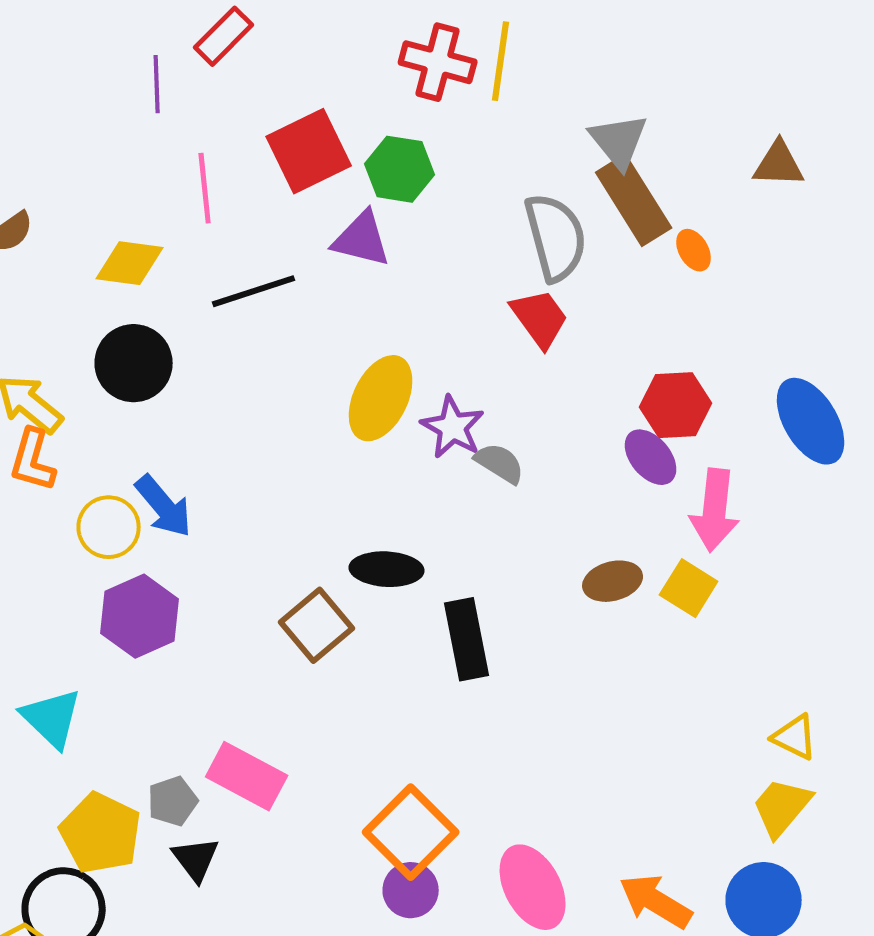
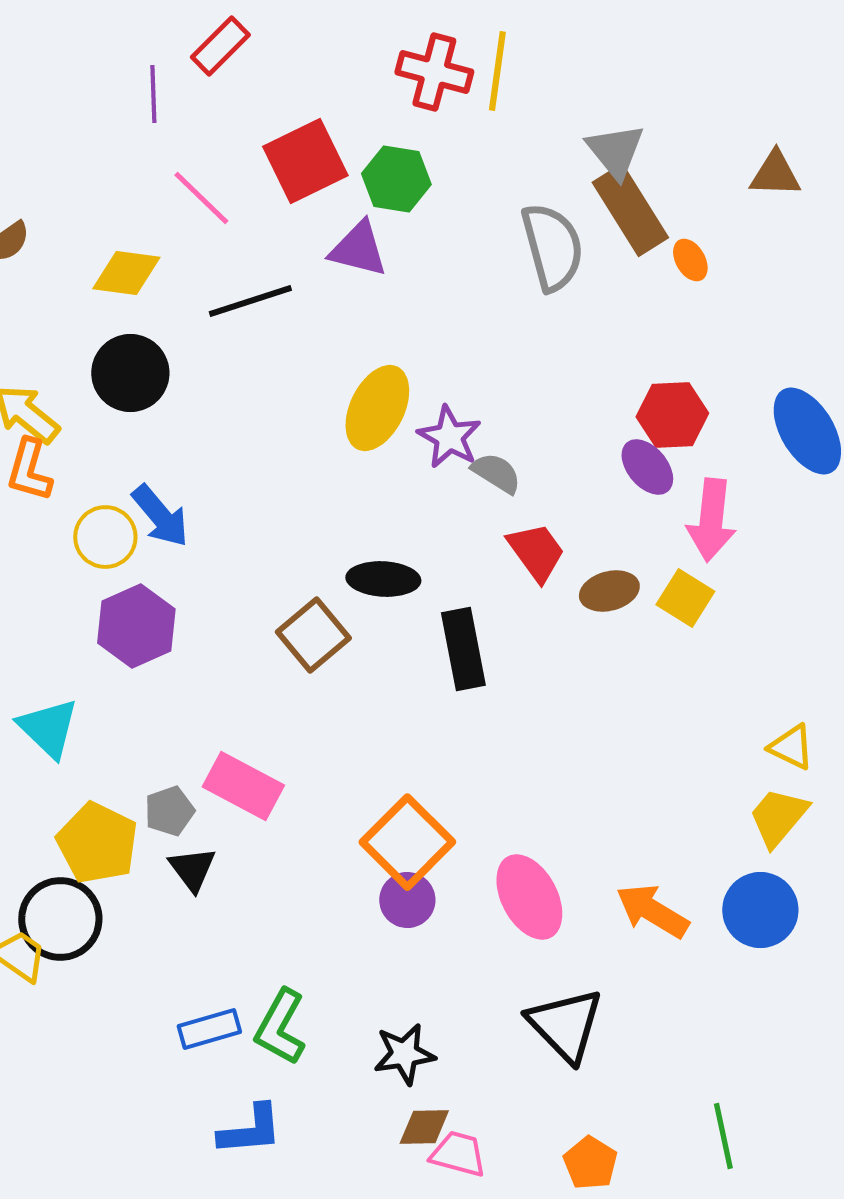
pink line: (205, 188) -> (201, 198), turned -40
red trapezoid: (540, 318) -> (536, 552), moved

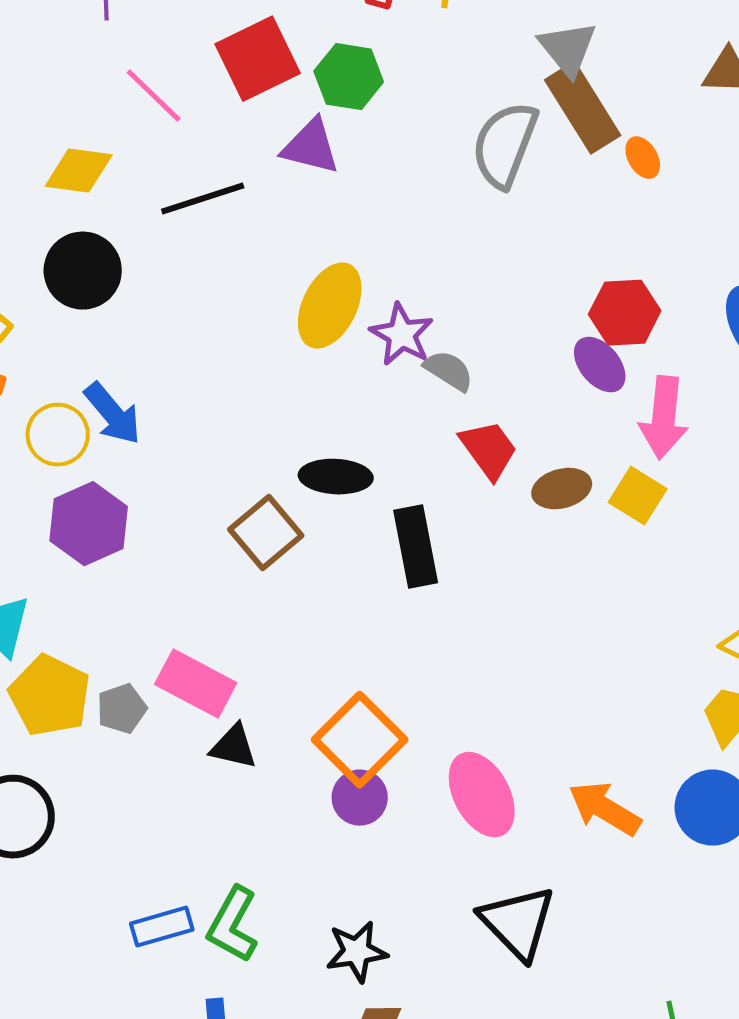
gray semicircle: (552, 247) -> (505, 145), turned -144
yellow pentagon: (97, 843) -> (50, 696), moved
black triangle: (192, 869) -> (234, 747), moved, turned -40

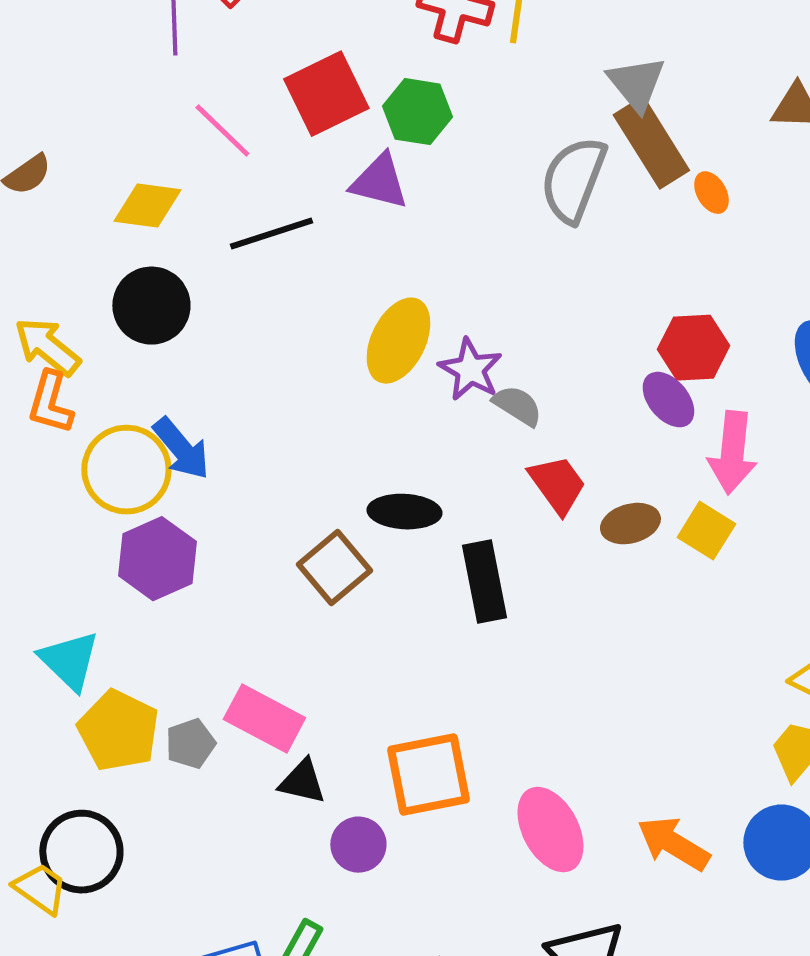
yellow circle: (58, 435) -> (126, 470), size x1.4
orange square: (360, 740) -> (428, 775), turned 34
purple circle: (360, 798) -> (358, 845), moved

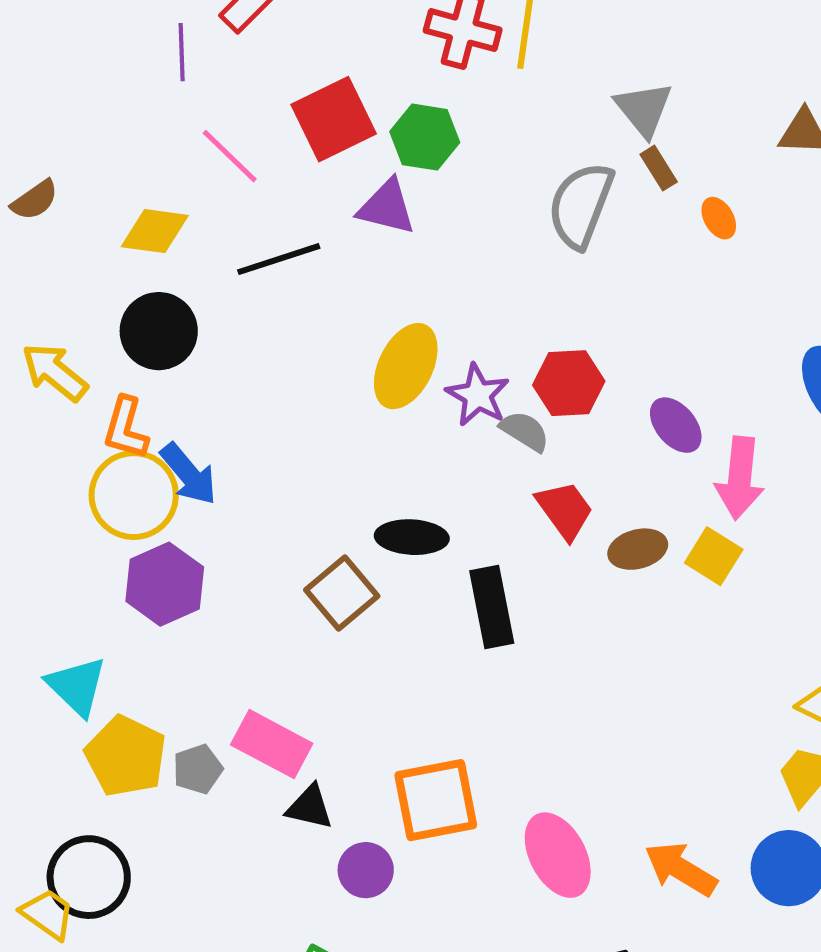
brown rectangle: (651, 143) -> (659, 168), size x0.5
red hexagon: (693, 348) -> (569, 383), moved
orange L-shape: (50, 403) -> (126, 428), moved

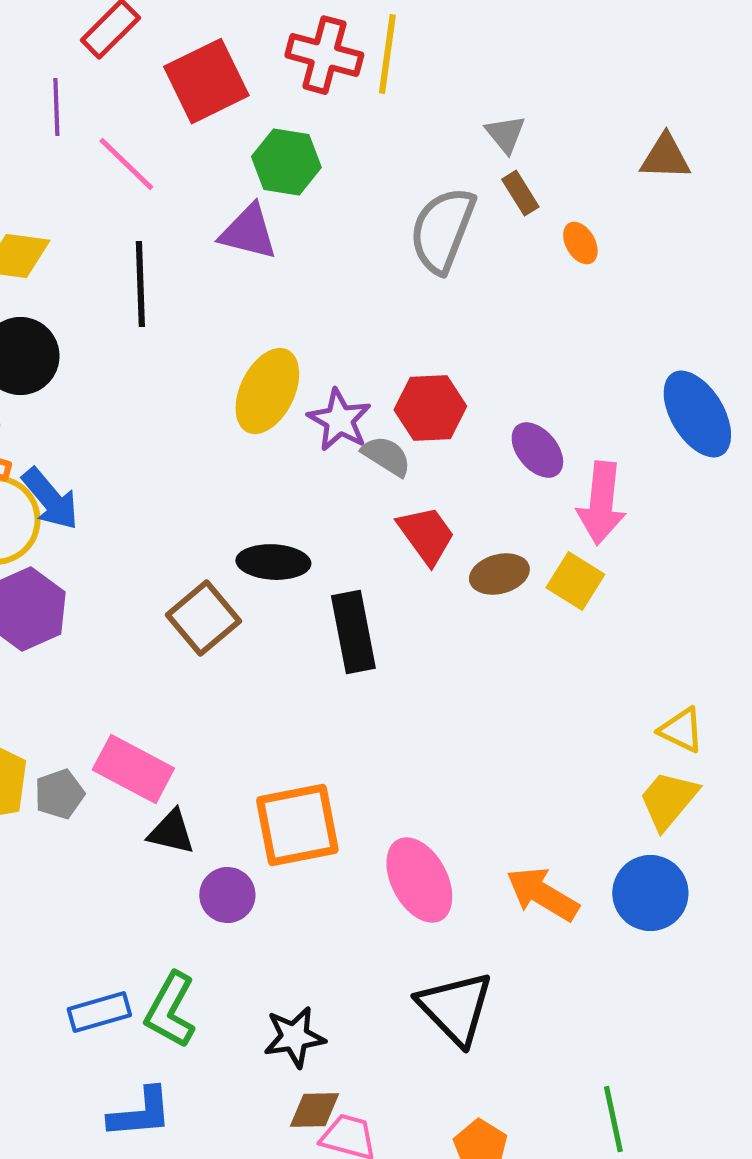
purple line: (182, 52) -> (56, 107), moved
gray triangle: (644, 109) -> (505, 134), size x0.7
red square: (334, 119) -> (206, 81), moved
pink line: (230, 156) -> (126, 164), moved
black line: (279, 259) -> (140, 284), turned -74

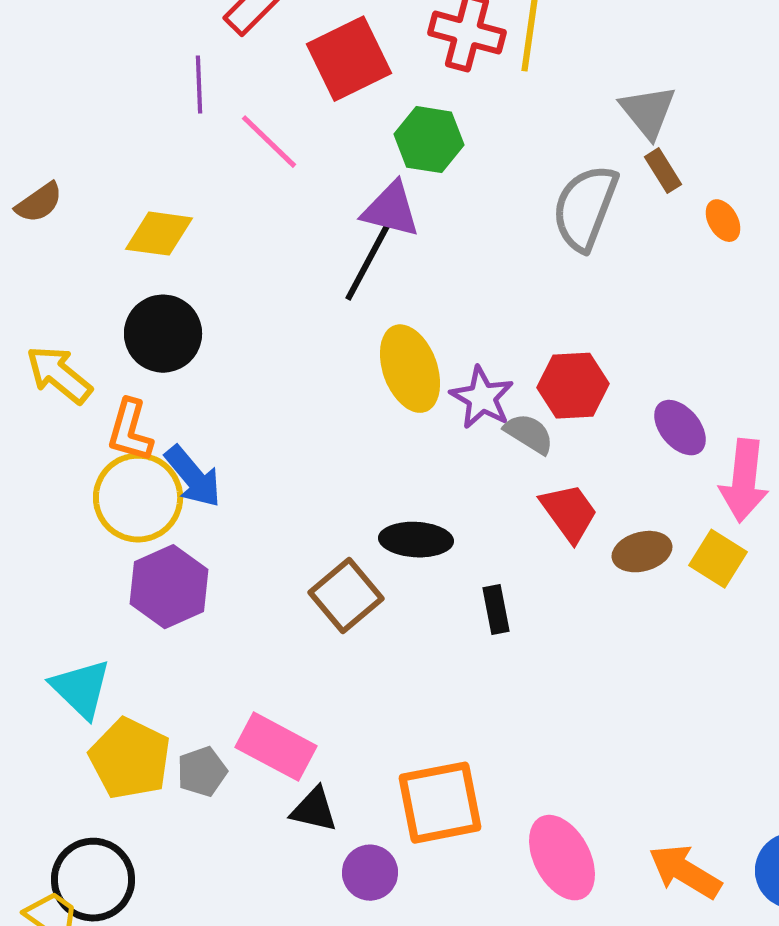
gray triangle: (505, 134) -> (648, 112), size x1.4
black line: (140, 284) -> (368, 262), moved, turned 30
yellow ellipse: (267, 391) -> (410, 369), turned -46
black rectangle: (353, 632) -> (496, 610), size x0.6

